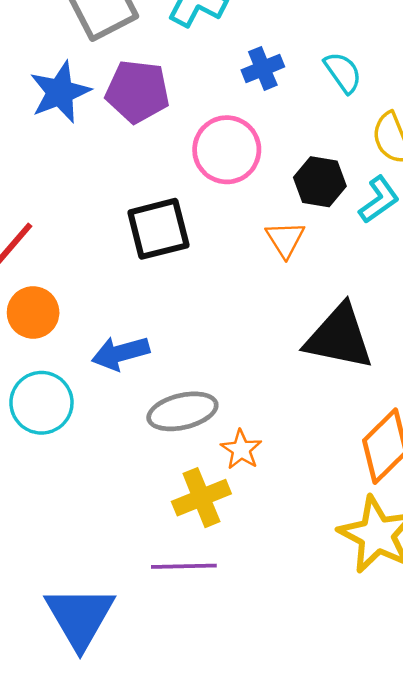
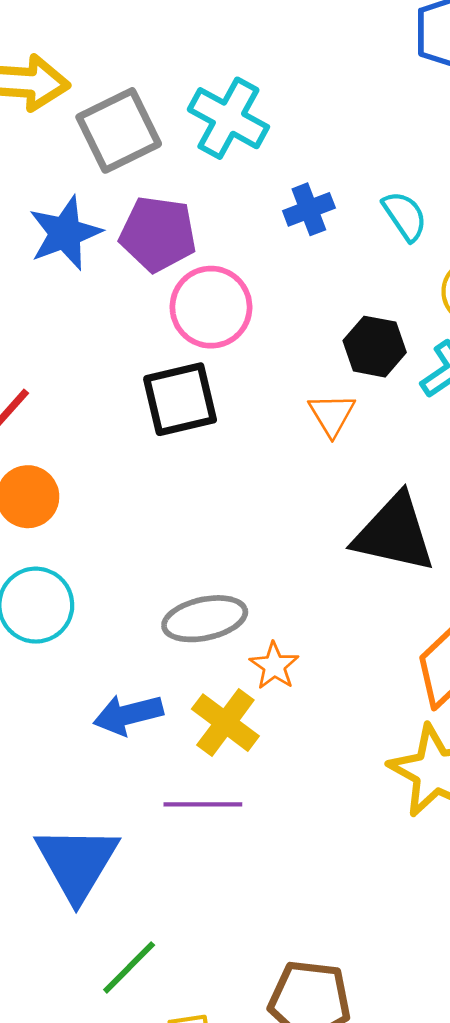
pink circle: (227, 150) -> (211, 307), moved
blue arrow: (121, 353) -> (128, 715), moved
yellow cross: (201, 498) -> (225, 723), turned -32

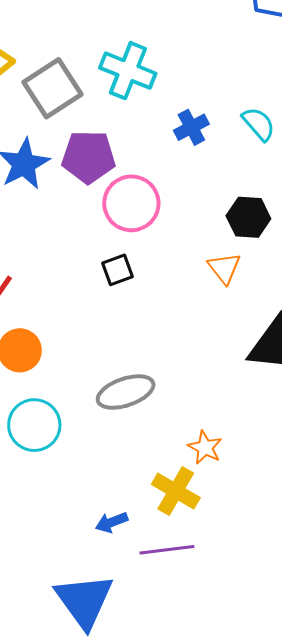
black square: (180, 399) -> (118, 270), size x0.6
gray ellipse: (205, 619) -> (126, 392), moved
blue arrow: (128, 715) -> (112, 522), moved, size x0.7

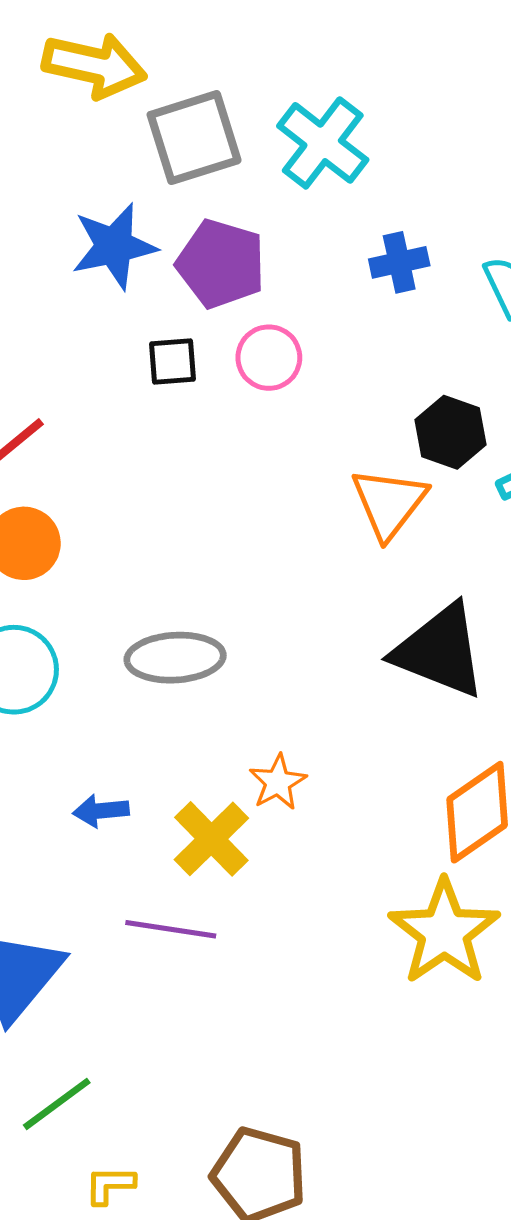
pink circle: (131, 203) -> (269, 358), size x0.7
orange triangle: (224, 268) -> (389, 503), size x1.4
black square: (118, 270) -> (173, 362), moved
blue arrow: (112, 522) -> (101, 811), moved

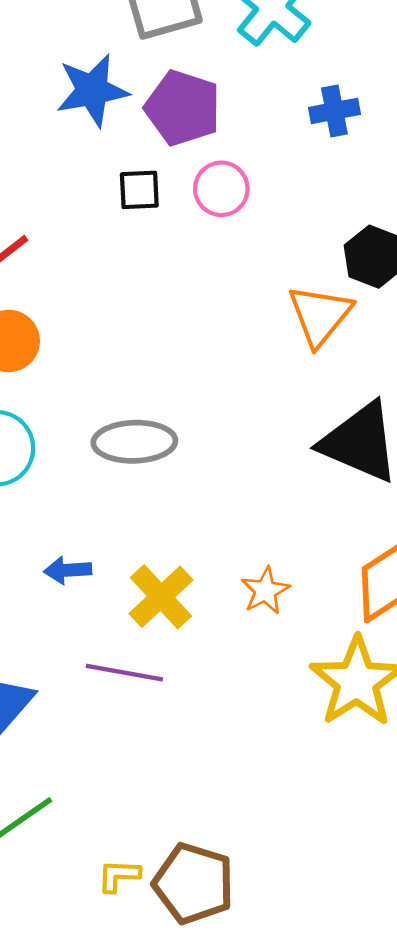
orange star: (278, 782) -> (265, 591), moved
yellow L-shape: (110, 1185) -> (119, 876), moved

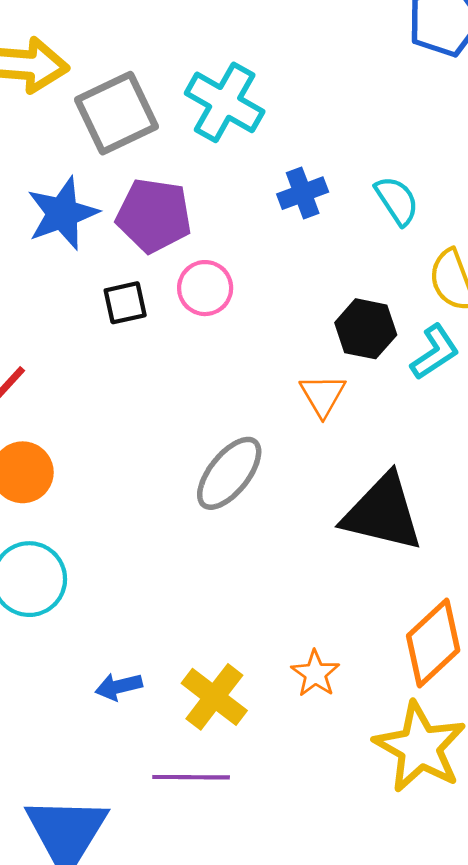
orange triangle: (320, 315) -> (323, 395), size x0.7
gray ellipse: (134, 442) -> (229, 473), moved, turned -40

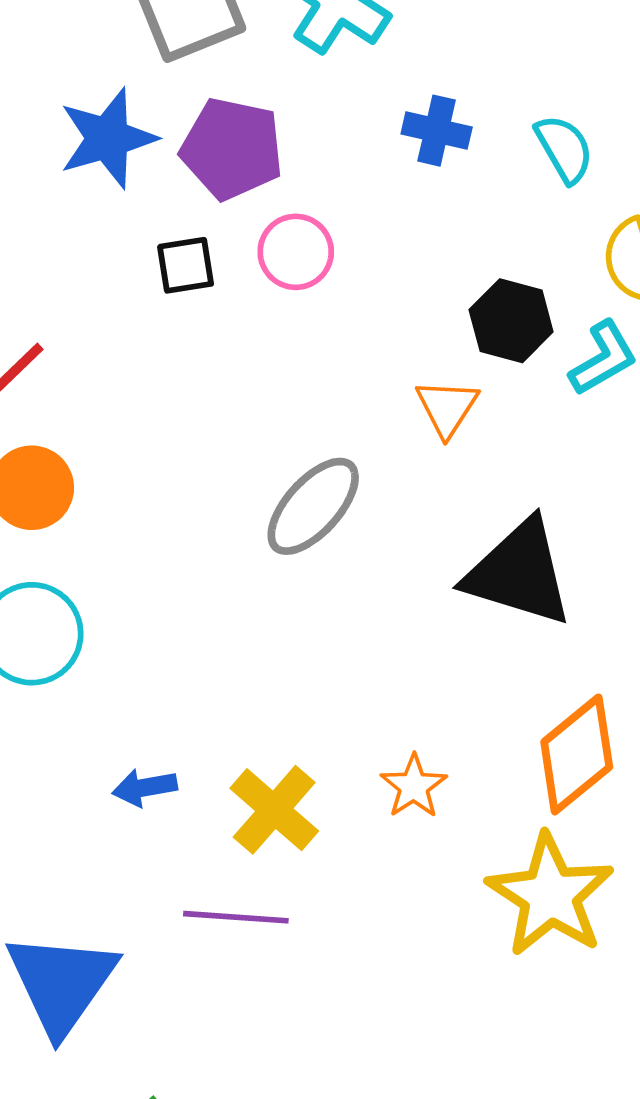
blue cross: (303, 193) -> (437, 131), turned 30

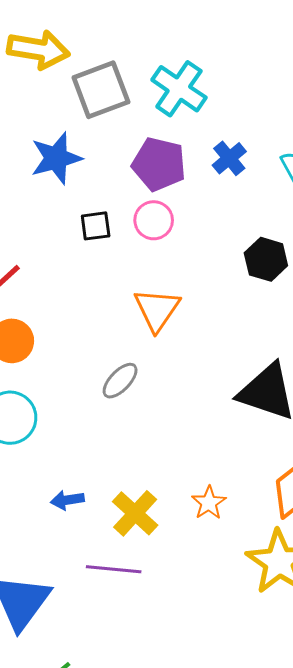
blue cross: (437, 131) -> (229, 158), turned 36
purple pentagon: (232, 149) -> (159, 164), moved
orange triangle: (447, 408) -> (157, 310), moved, size x1.4
gray ellipse: (313, 506) -> (120, 381), moved, size x0.7

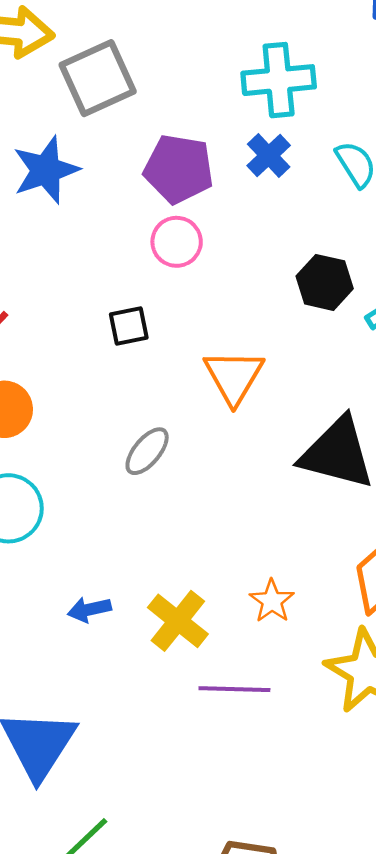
cyan cross: (179, 89) -> (279, 80), moved, turned -36
black square: (96, 226) -> (129, 326), moved
orange triangle: (157, 310) -> (234, 377), moved
purple line: (114, 569) -> (234, 689), moved

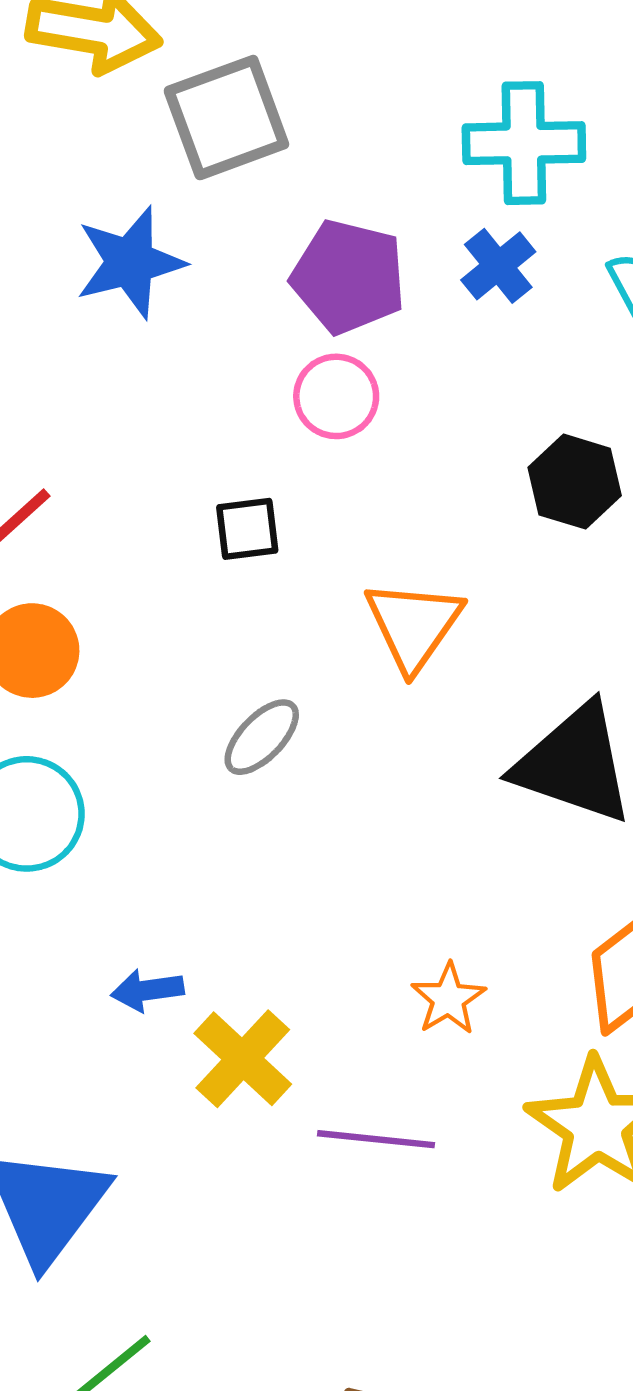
yellow cross: (178, 621) -> (243, 1059), moved

